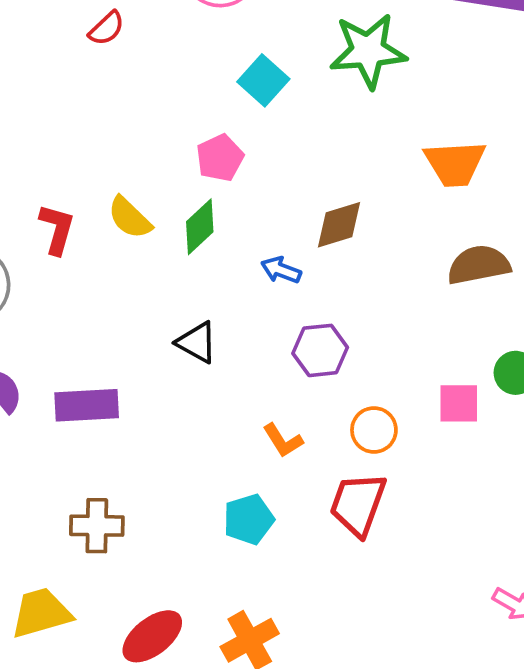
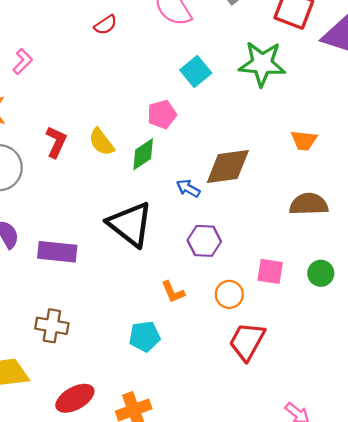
orange trapezoid: (455, 163) -> (304, 140), size x0.7
brown diamond: (339, 225) -> (228, 166), size x1.4
black triangle: (197, 342) -> (130, 224), size x1.8
pink square: (459, 403) -> (270, 271), moved
red trapezoid: (358, 504) -> (247, 341), moved

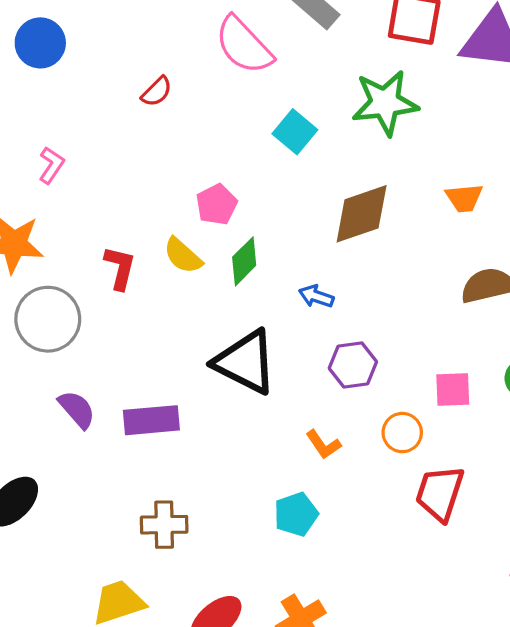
pink pentagon: (162, 114) -> (217, 205), moved
brown diamond: (228, 166) -> (362, 214), moved

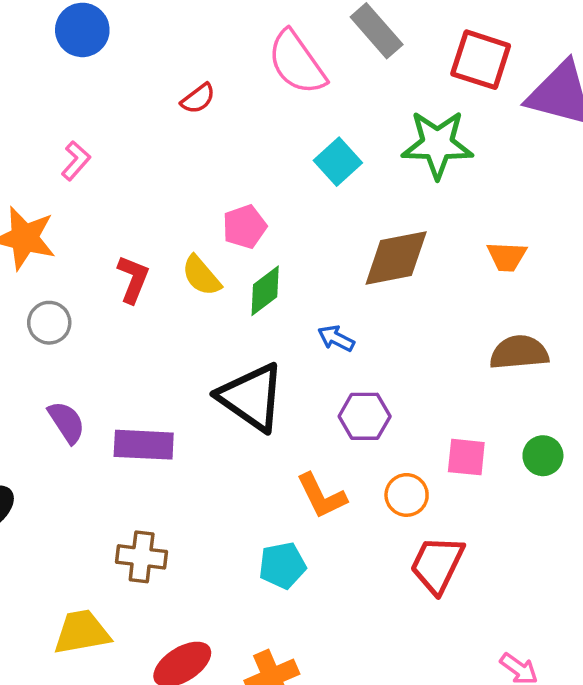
gray circle: (48, 319) -> (49, 323), size x0.6
orange L-shape: (323, 445) -> (321, 496), size x1.4

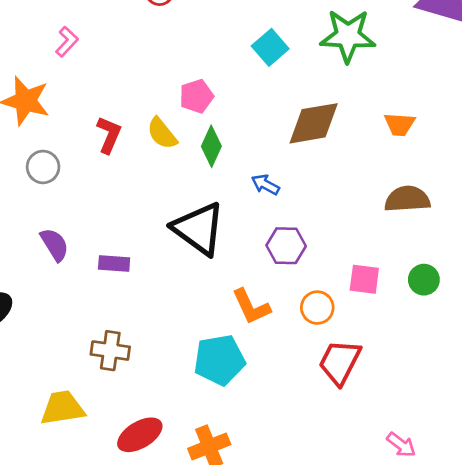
green diamond: (265, 291) -> (211, 146), turned -30
purple rectangle: (144, 445) -> (114, 264), size x0.7
cyan pentagon: (282, 565) -> (219, 360), size x1.4

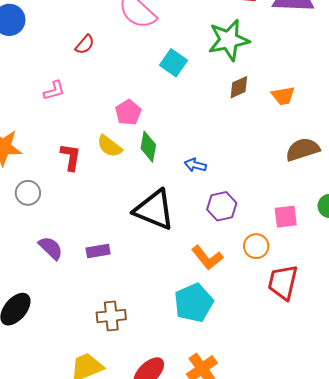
pink L-shape: (67, 42) -> (54, 91), moved, turned 45
brown diamond: (314, 123) -> (239, 87), moved, size x0.6

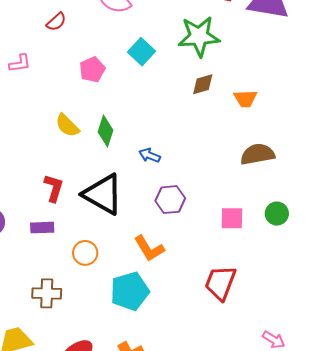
pink pentagon: (128, 112) -> (92, 70), moved
red L-shape: (71, 157) -> (54, 188), moved
orange circle: (256, 246) -> (85, 253), moved

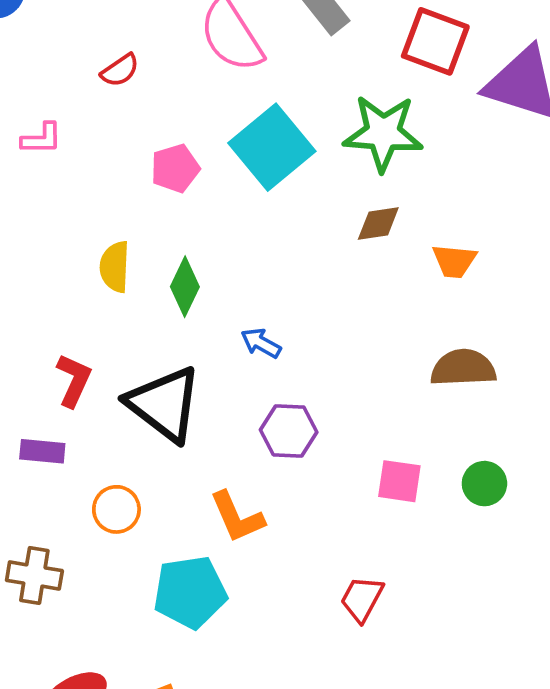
cyan square: (142, 52) -> (272, 147), size x1.6
yellow semicircle: (67, 125) -> (115, 267), turned 40
red trapezoid: (220, 283) -> (362, 599), size x0.7

